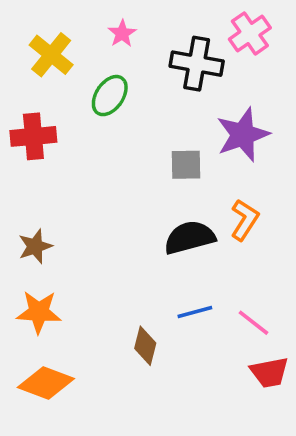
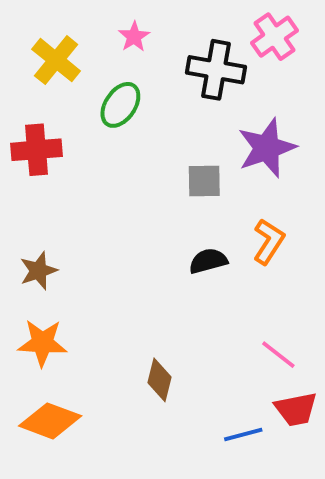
black semicircle: (190, 238) -> (208, 261), size x0.7
blue line: (195, 312) -> (243, 435), moved

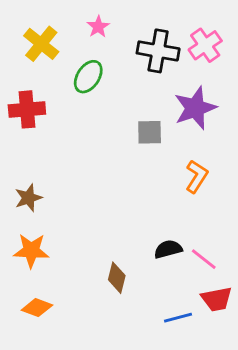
pink cross: (275, 37) -> (205, 45), moved
black semicircle: (208, 261) -> (168, 249), moved
orange diamond: (50, 421) -> (37, 308), size x0.7

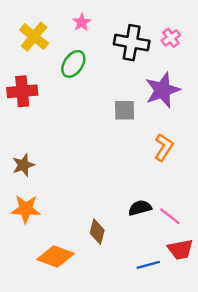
pink cross: (205, 45) -> (171, 38), size x0.7
orange diamond: (37, 308) -> (56, 257), moved, size x1.4

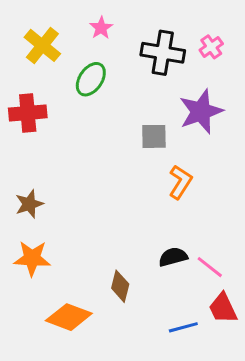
orange L-shape: (164, 147) -> (180, 182), moved
red trapezoid: (180, 249) -> (223, 308), turned 76

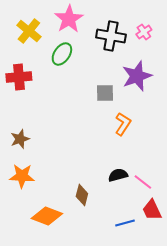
pink star: (101, 28) -> (69, 19), size x1.8

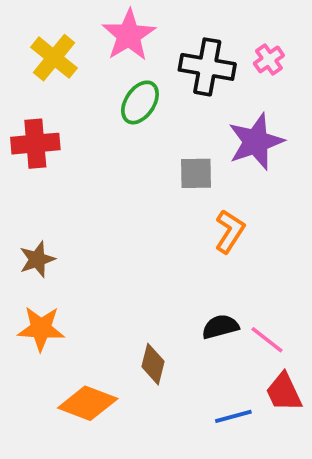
green ellipse: (62, 54) -> (140, 102), moved

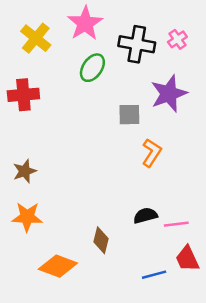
pink line: (267, 340) -> (176, 224), turned -45

